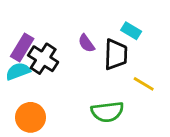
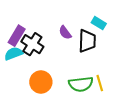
yellow line: (144, 84) -> (100, 83), moved, turned 42
orange circle: (31, 117) -> (41, 82), moved

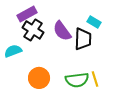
purple semicircle: (65, 33) -> (62, 31), size x1.5
purple rectangle: (17, 36) -> (27, 14), moved, turned 30
black cross: (32, 44) -> (33, 30), moved

